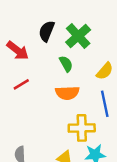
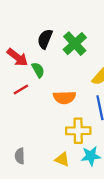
green semicircle: (66, 64) -> (38, 70), moved

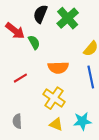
red line: (21, 89) -> (20, 78), moved
yellow cross: (78, 131) -> (54, 98), moved, turned 35

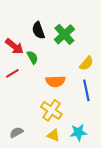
black semicircle: (40, 14) -> (38, 30), turned -42
red line: (20, 78) -> (12, 73), moved
gray semicircle: (17, 121) -> (16, 132), turned 64

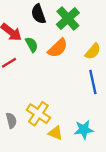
orange semicircle: (55, 81) -> (58, 48), moved, turned -42
yellow cross: (51, 110) -> (38, 114), moved
gray semicircle: (16, 132) -> (11, 120), moved, turned 104

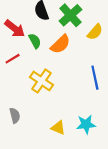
yellow semicircle: (93, 51) -> (95, 32), moved
yellow cross: (38, 114) -> (41, 81), moved

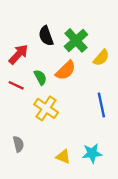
red arrow: (15, 29) -> (18, 54), turned -85
green semicircle: (35, 41) -> (40, 77), moved
red line: (13, 59) -> (16, 85), turned 56

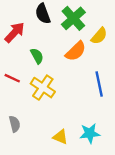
orange semicircle: (66, 70) -> (76, 51), moved
red line: (16, 85) -> (12, 78), moved

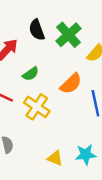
orange semicircle: (76, 51) -> (71, 84), moved
green semicircle: (37, 56) -> (31, 74), turned 84

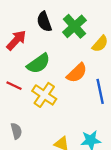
green semicircle: (31, 74) -> (38, 64), size x1.5

